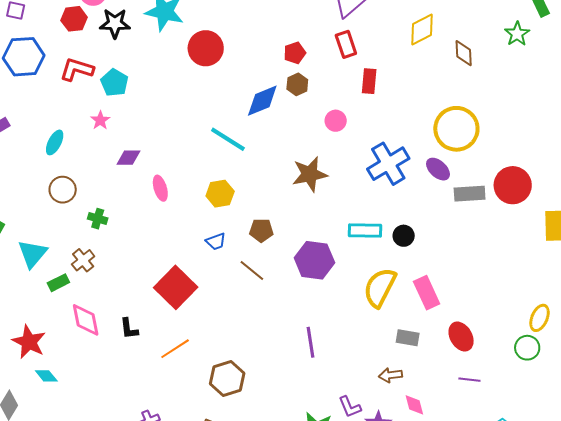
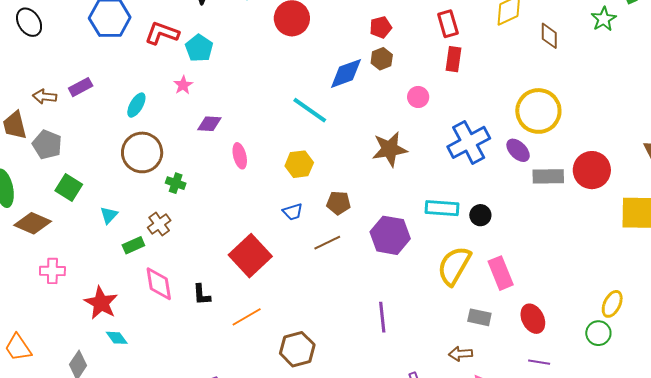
red rectangle: (346, 44) -> (448, 24), moved
brown circle: (63, 190) -> (142, 152), size x1.5
cyan triangle: (32, 254) -> (109, 215), size x0.6
brown line: (252, 271) -> (327, 243), turned -68

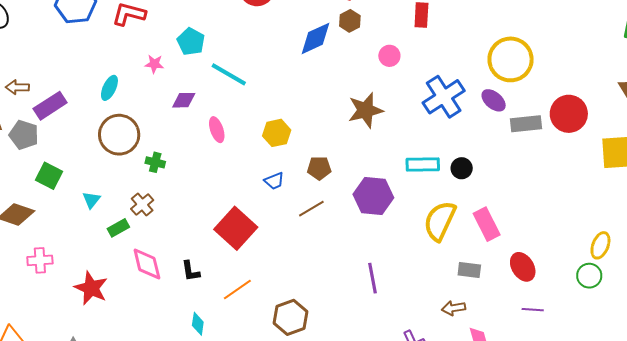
cyan pentagon: (199, 48) -> (191, 42), moved
pink star: (183, 85) -> (154, 64), turned -30
purple rectangle: (81, 87) -> (50, 106), moved, size x1.4
cyan line: (310, 110) -> (229, 74), moved
cyan diamond: (117, 338) -> (198, 324), moved, turned 50

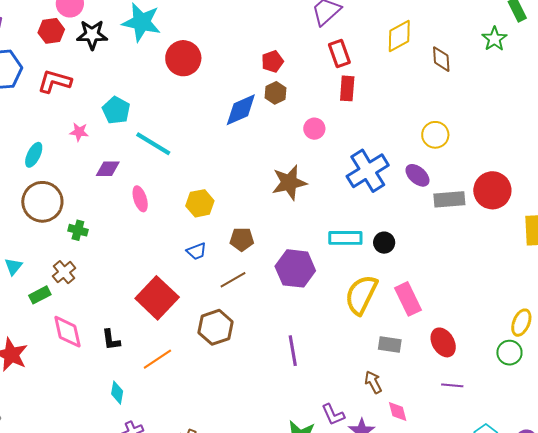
yellow circle: (511, 59) -> (435, 135), size x0.6
brown arrow: (454, 308) -> (373, 382), turned 70
brown hexagon: (290, 317) -> (216, 327), moved

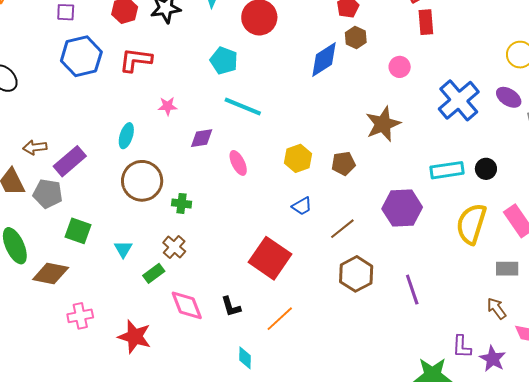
cyan pentagon: (116, 110) -> (224, 61), moved
brown pentagon: (242, 239) -> (343, 164), moved
brown hexagon: (216, 327) -> (356, 274), moved
purple L-shape: (333, 415) -> (462, 347), turned 35

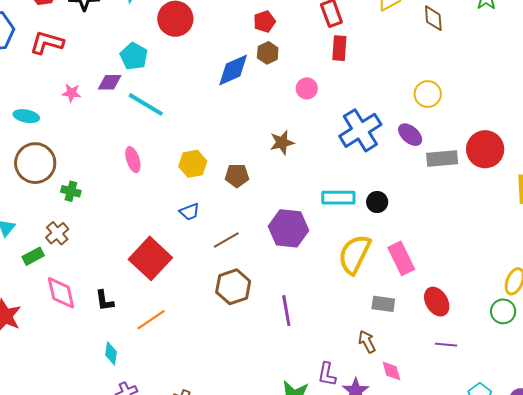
brown star: (383, 124) -> (282, 142), size x0.7
cyan ellipse: (126, 136) -> (26, 116), turned 75
purple diamond: (202, 138) -> (110, 82), moved

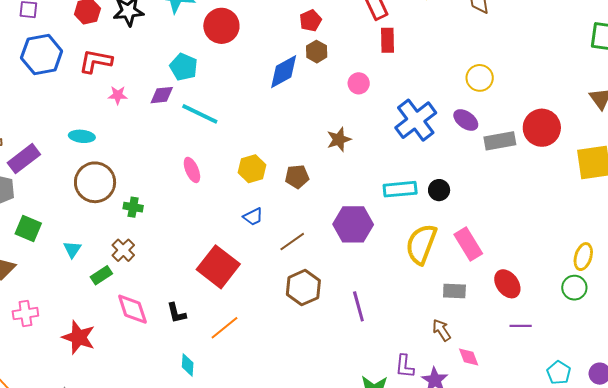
pink star: (71, 93) -> (118, 95), moved

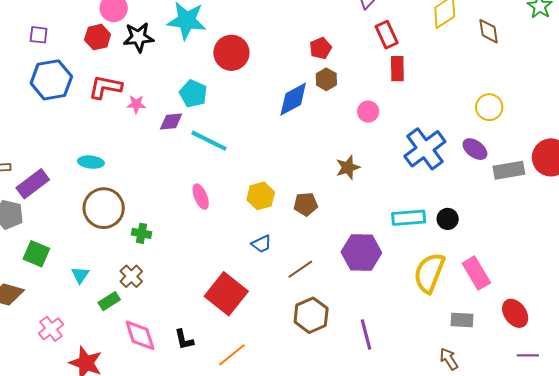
pink star: (118, 95) -> (136, 104), moved
pink cross: (25, 314) -> (51, 329), moved, turned -30

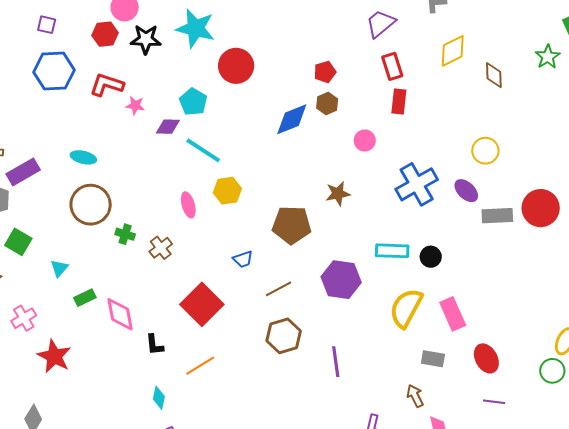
yellow hexagon: (261, 196) -> (227, 191), moved
brown pentagon: (306, 204) -> (292, 225), size x1.6
brown cross: (131, 276) -> (161, 248), moved
pink diamond: (140, 335) -> (120, 314), moved

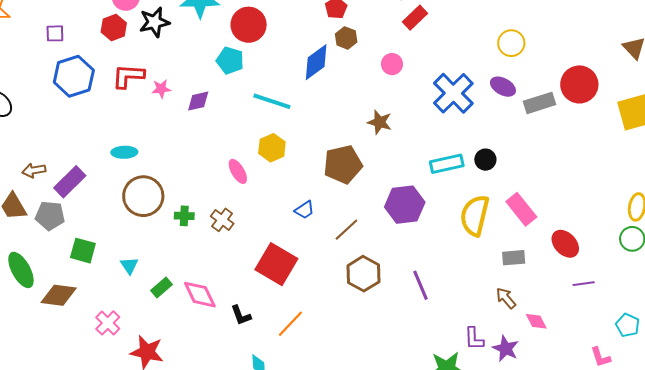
red rectangle: (399, 101) -> (415, 18), turned 55
cyan pentagon: (193, 102) -> (230, 60), moved
cyan line: (203, 150) -> (272, 101), moved
brown star: (338, 194) -> (380, 122), turned -30

